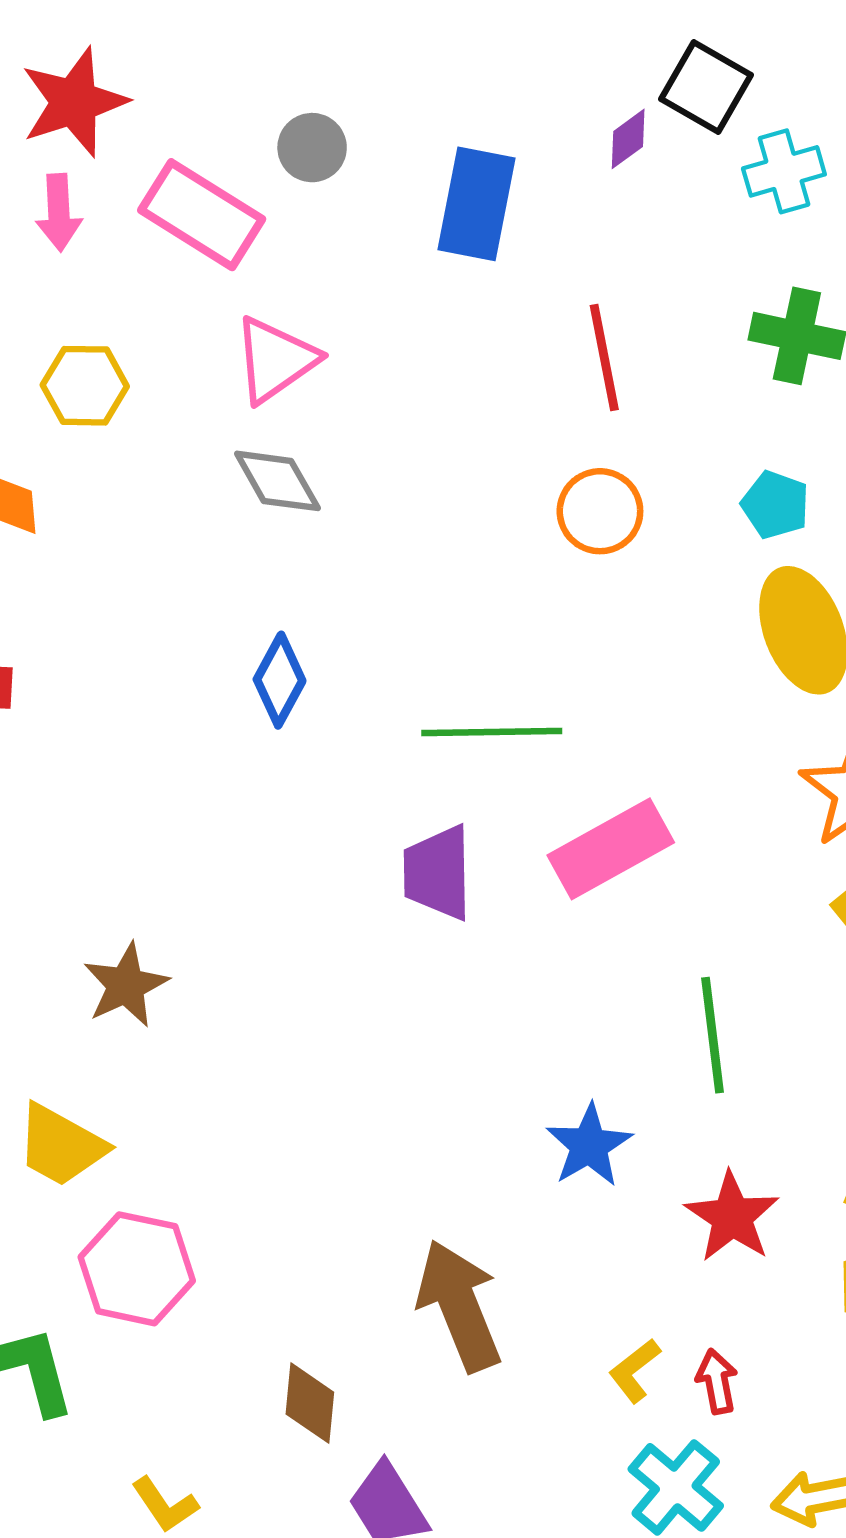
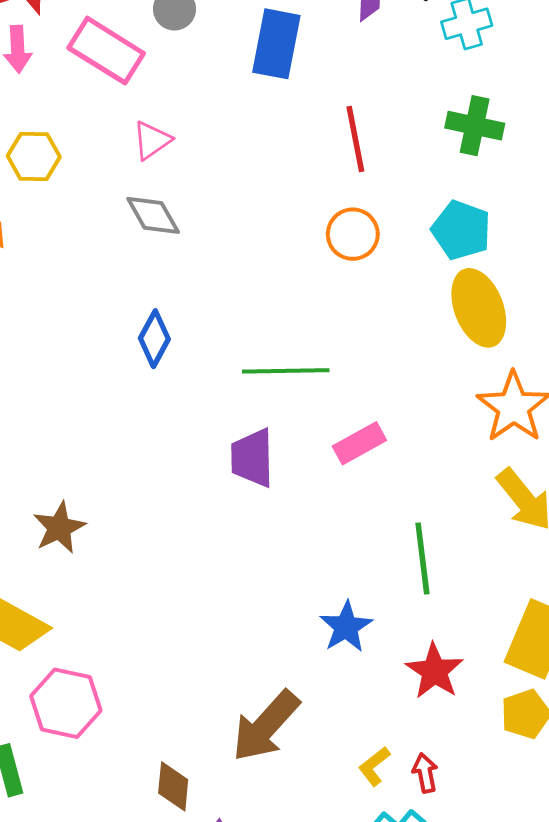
pink triangle: (275, 360) -> (152, 140), size x0.7
cyan pentagon: (775, 505) -> (461, 230), size x1.4
pink rectangle: (611, 849) -> (359, 443), size x0.7
brown arrow: (459, 1306) -> (266, 726), turned -116

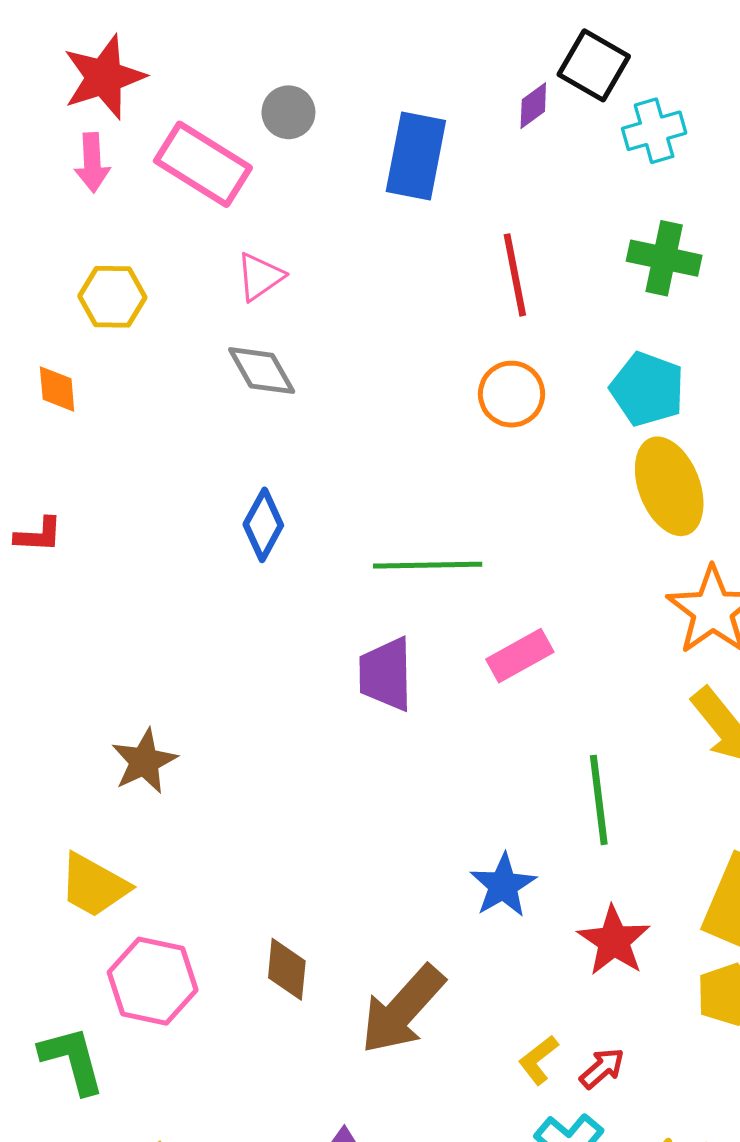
red arrow: (425, 773) -> (602, 1068), turned 60
brown diamond: (173, 786) -> (287, 969), moved

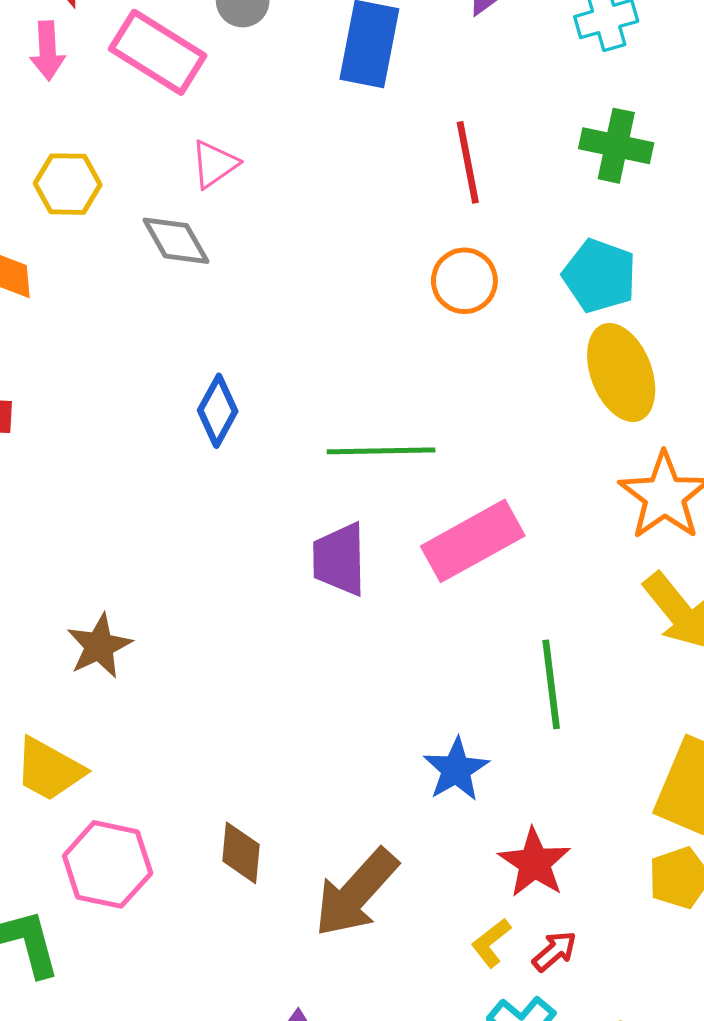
gray diamond: (262, 371) -> (176, 241), moved
pink rectangle: (520, 656) -> (473, 541), size x1.5
red star: (614, 941) -> (534, 863), moved

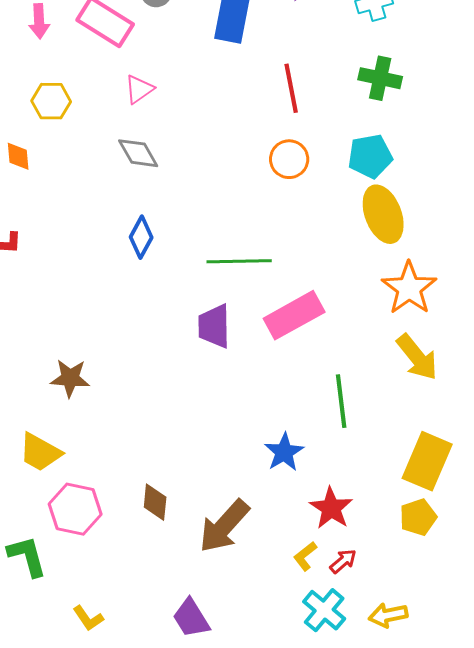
gray diamond: (176, 241) -> (138, 153), moved
cyan pentagon: (600, 276) -> (370, 156), turned -30
brown star: (99, 646) -> (70, 378), turned 30

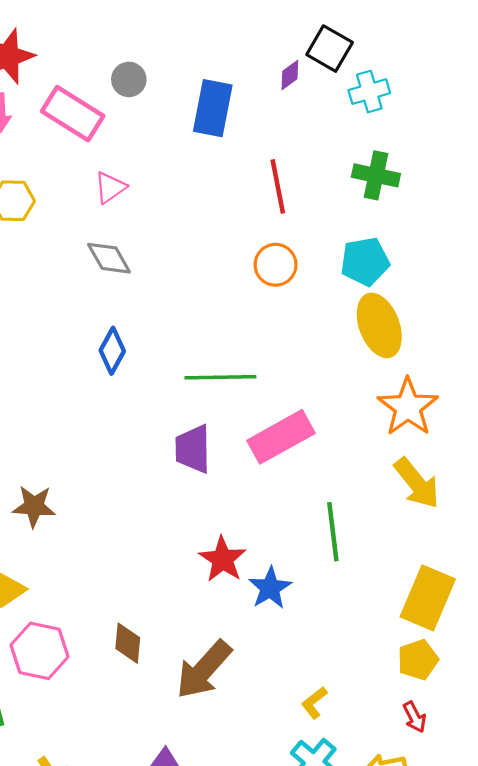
red star: (331, 508) -> (223, 559), moved
yellow L-shape: (305, 556) -> (314, 703), moved
red arrow: (343, 561) -> (415, 717), moved, turned 104

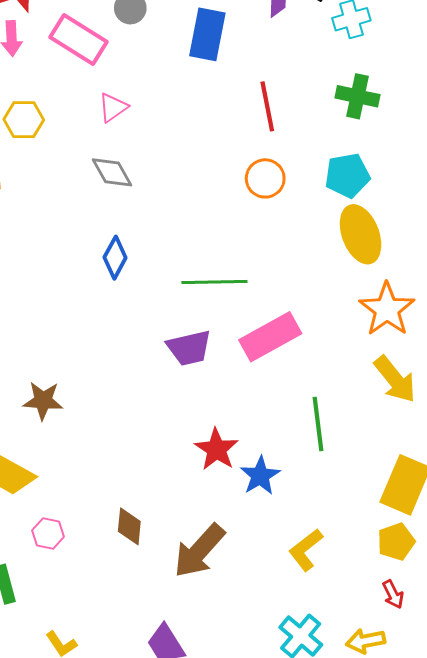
purple trapezoid: (193, 449) -> (189, 348), turned -102
pink hexagon: (39, 651) -> (48, 534), size x0.6
yellow L-shape: (314, 703) -> (306, 550), moved, size x1.4

